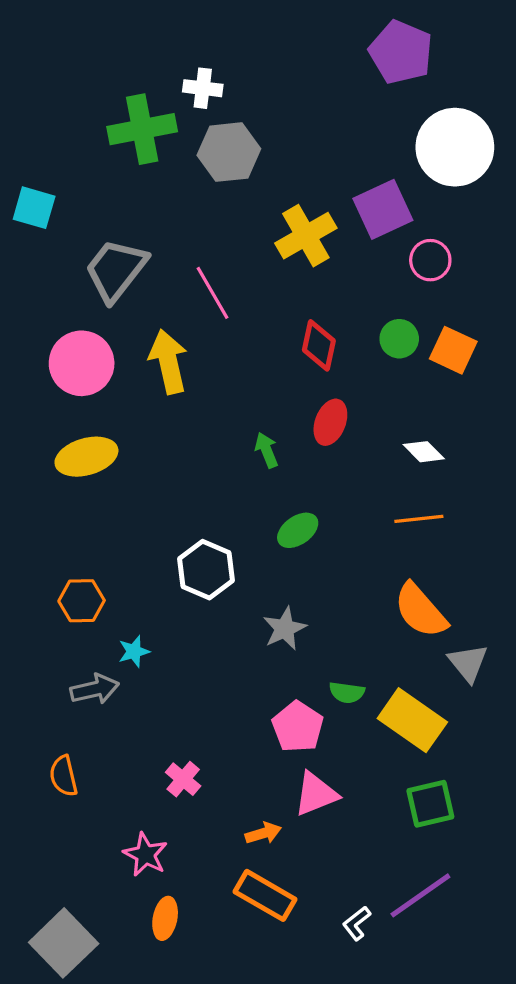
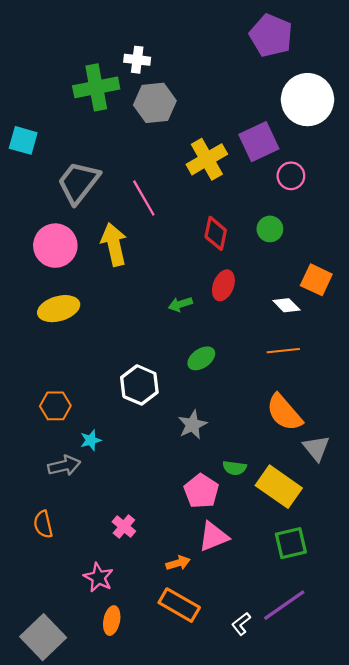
orange square: (453, 350) -> (316, 280), moved
green arrow: (267, 450) -> (180, 304), turned -85

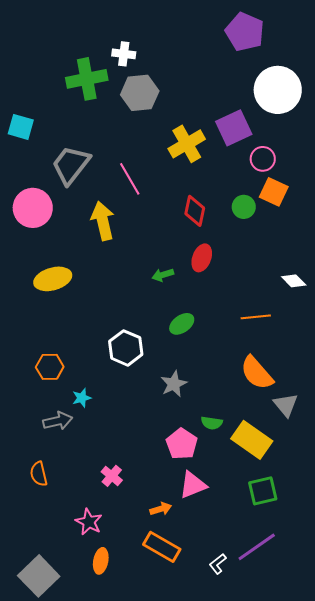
pink circle: (55, 246) -> (33, 208), moved
orange square: (316, 280) -> (274, 192), moved
white diamond: (286, 305) -> (294, 281), moved

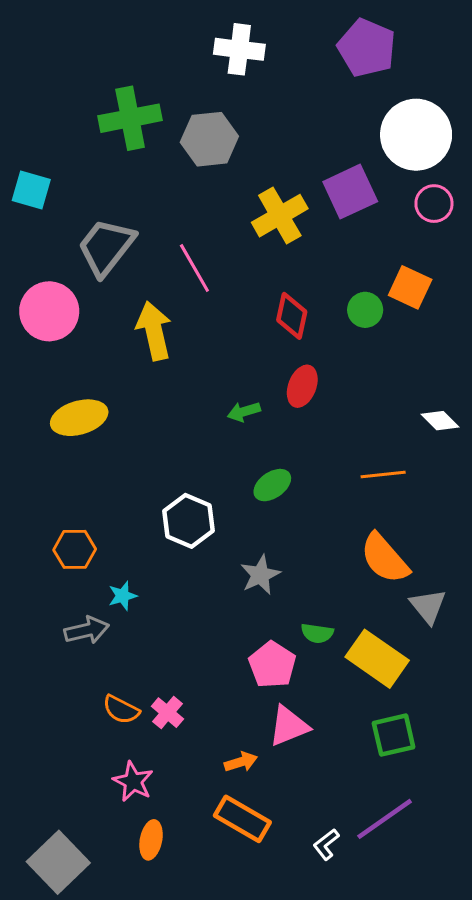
white cross: (124, 54) -> (239, 49), moved, size x1.4
pink circle: (263, 159) -> (434, 204), moved
orange semicircle: (39, 474) -> (121, 710), moved, turned -50

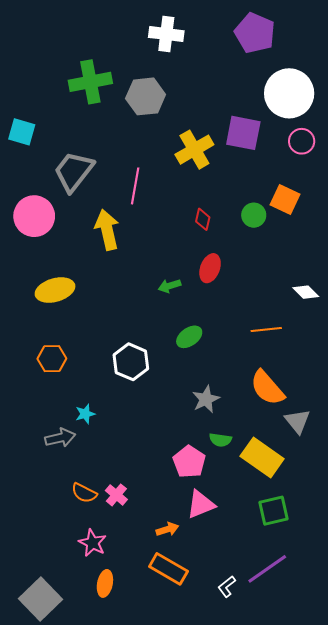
purple square: (350, 192) -> (243, 133), turned 36
pink line: (194, 268) -> (135, 186), turned 40
red diamond: (292, 316) -> (203, 219), size x0.7
orange hexagon: (75, 549) -> (52, 359), moved
gray star: (260, 575) -> (206, 399), moved

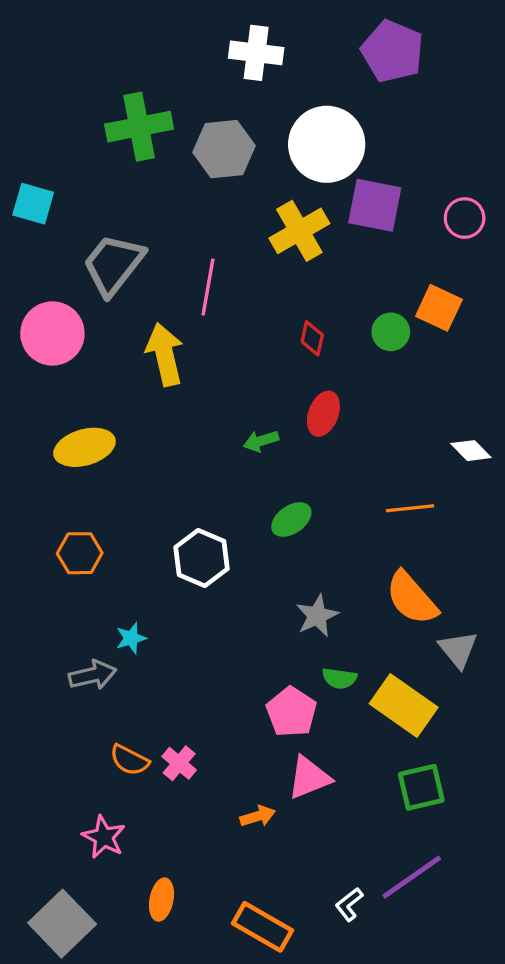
white circle: (289, 93) -> (327, 144), moved
pink star: (92, 543) -> (104, 837), moved
orange rectangle: (168, 569) -> (263, 927), moved

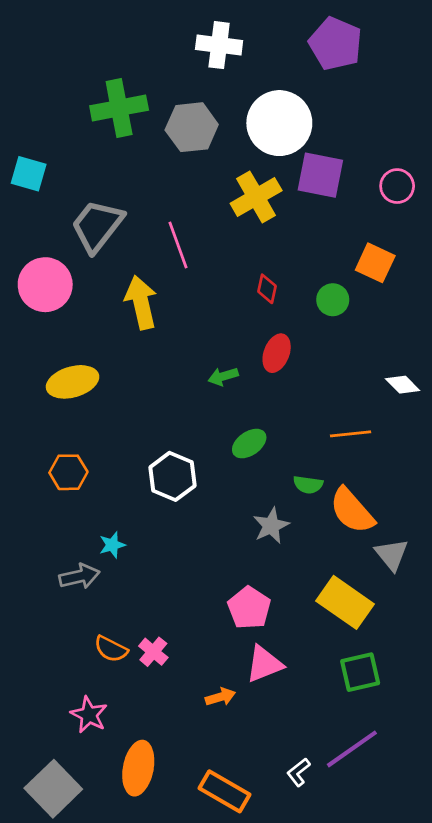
pink line: (208, 287) -> (178, 245), turned -30
green circle: (391, 332) -> (333, 300), moved
green semicircle: (339, 678) -> (308, 485), moved
orange ellipse: (161, 900) -> (138, 768), size x1.5

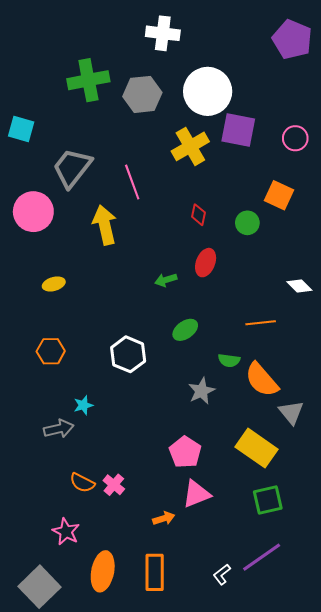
purple pentagon: (335, 44) -> (292, 39), moved
yellow ellipse: (73, 382) -> (54, 284), size x0.6
orange rectangle: (225, 791) -> (155, 572), moved, turned 60

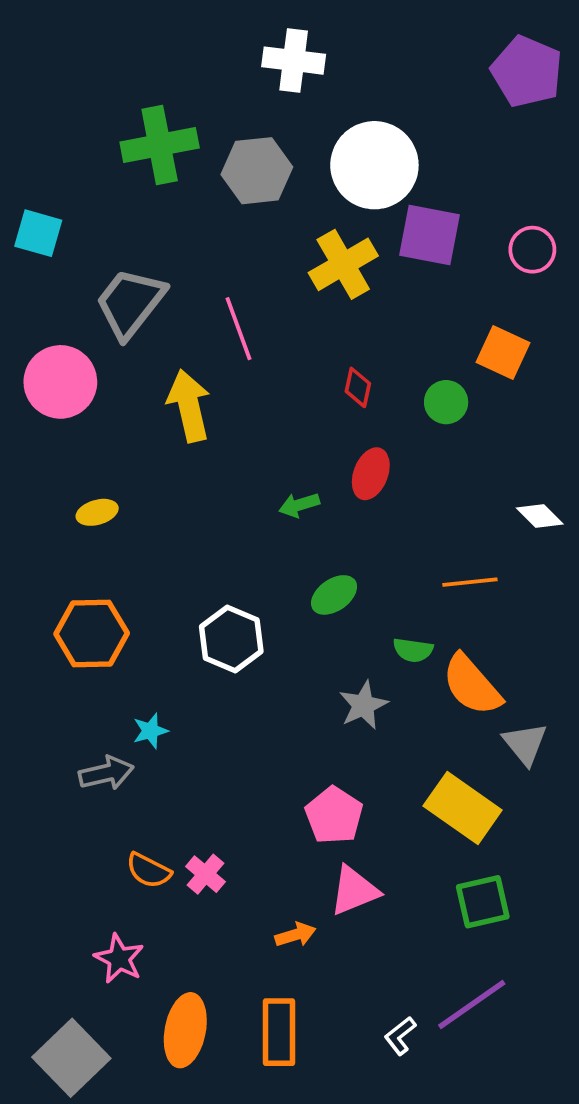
orange hexagon: (51, 351) -> (92, 634), size x1.4

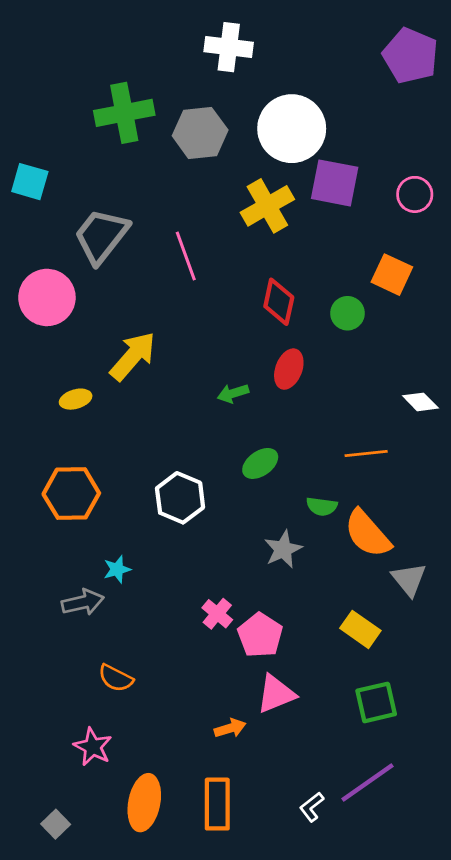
red diamond: (358, 387) -> (279, 302), size x1.5
yellow arrow: (189, 406) -> (133, 356), moved, turned 54
yellow rectangle: (463, 808) -> (360, 629), size x0.7
pink cross: (205, 874) -> (217, 614), moved
gray square: (71, 1058) -> (56, 824), size x0.5

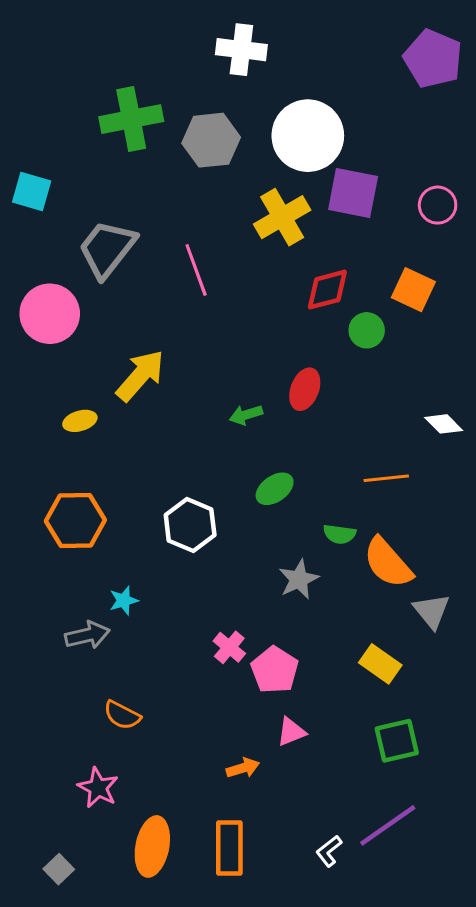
red diamond: (279, 302) -> (327, 290), moved, turned 63
pink triangle: (276, 694) -> (291, 732), size x0.7

